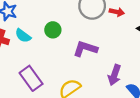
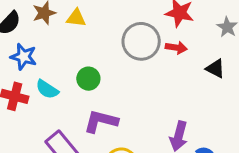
purple L-shape: (85, 49) -> (101, 121), moved

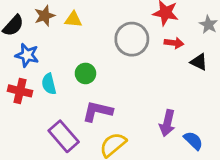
red arrow: (176, 48) -> (174, 43), moved
cyan semicircle: (47, 89) -> (49, 84), turned 45

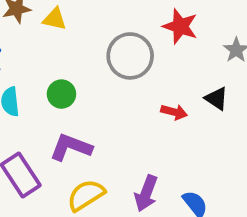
red arrow: (174, 43) -> (174, 112), moved
purple arrow: (167, 123) -> (146, 193), moved

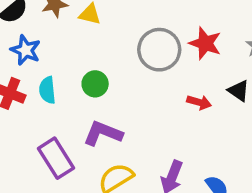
red star: (180, 26) -> (205, 43), moved

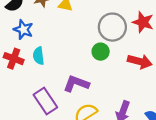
green circle: (95, 84) -> (101, 52), moved
red arrow: (199, 102) -> (140, 61), size x1.5

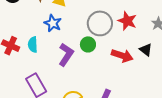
blue star: (23, 30) -> (53, 23), moved
purple L-shape: (76, 84) -> (66, 55), moved, turned 100

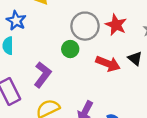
blue star: (53, 23) -> (16, 21), moved
purple L-shape: (66, 55) -> (43, 75), moved

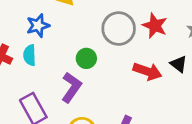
blue star: (16, 21) -> (38, 26), turned 30
green circle: (70, 49) -> (86, 58), moved

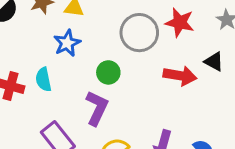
blue star: (38, 26) -> (67, 43), moved

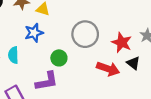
red star: (180, 23) -> (122, 42), moved
purple L-shape: (97, 108) -> (47, 81), turned 45

